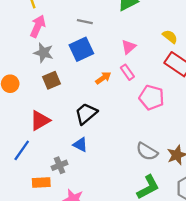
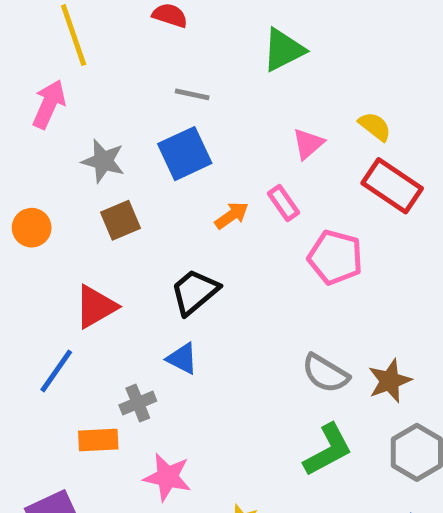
pink arrow: (38, 26) -> (49, 104), moved
pink triangle: (129, 47) -> (308, 144), moved

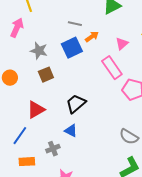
pink rectangle: (283, 203) -> (112, 68), size x1.6
orange arrow: (232, 215) -> (92, 37), moved
orange rectangle: (98, 440) -> (27, 162), moved

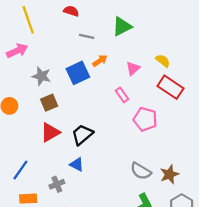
gray line: (75, 24) -> (87, 36), moved
pink arrow: (17, 28) -> (17, 51), turned 42
pink rectangle: (112, 68) -> (122, 95), size x0.6
red triangle: (36, 110) -> (50, 132), moved

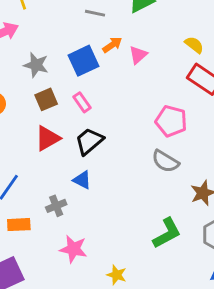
pink triangle: (133, 68) -> (138, 55), moved
pink rectangle: (122, 95) -> (82, 102), moved
gray semicircle: (141, 171) -> (165, 161), moved

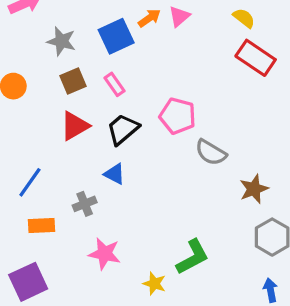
pink triangle: (138, 55) -> (179, 16), moved
pink pentagon: (171, 121) -> (178, 116), moved
green L-shape: (167, 233) -> (193, 257), moved

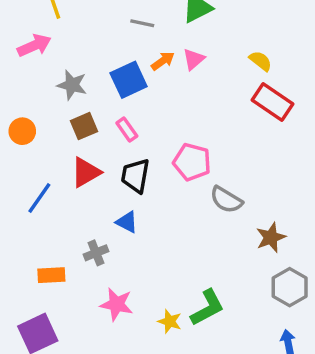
black trapezoid: (123, 129) -> (135, 176), turned -40
blue line: (30, 182) -> (39, 198), moved
yellow star: (154, 284) -> (170, 321), moved

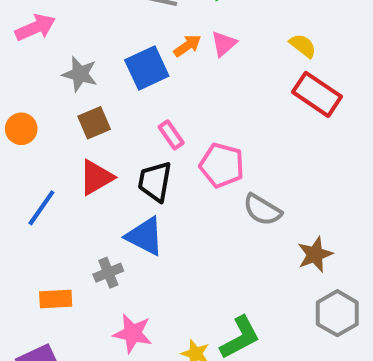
pink rectangle: (127, 129) -> (171, 135), moved
blue triangle: (127, 222) -> (145, 236), size x1.5

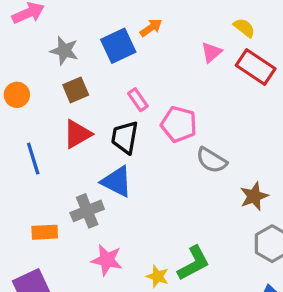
pink triangle: (224, 44) -> (211, 52), moved
blue line: (41, 208) -> (33, 159), turned -52
gray cross: (108, 273) -> (87, 211), size x1.4

